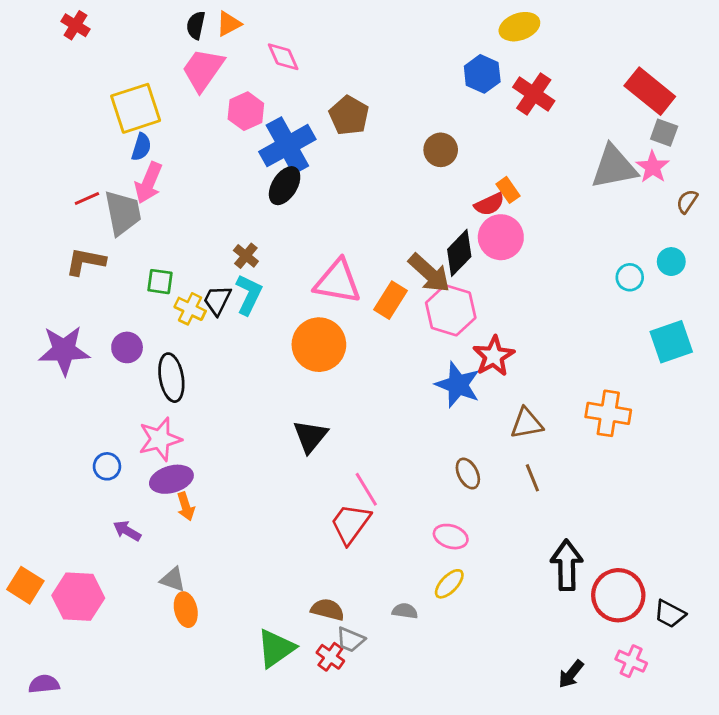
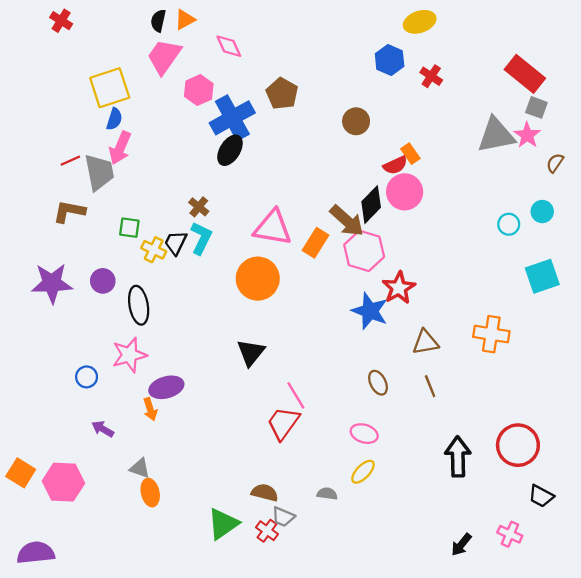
red cross: (534, 94) -> (431, 76), size x0.7
purple ellipse: (171, 479) -> (166, 387), moved
red circle: (618, 595) -> (518, 445), moved
purple semicircle: (44, 684) -> (36, 553), size x1.5

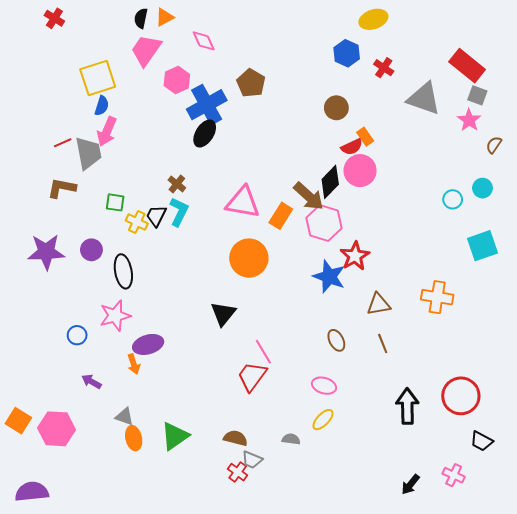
brown circle: (356, 121) -> (336, 108), moved
gray triangle: (496, 135) -> (424, 99), moved, turned 30
orange circle: (258, 279) -> (249, 258), moved
green triangle: (223, 524) -> (175, 436), moved

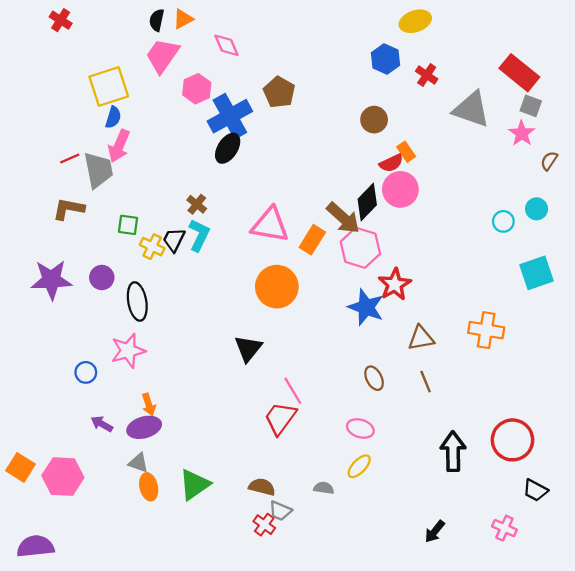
purple ellipse: (148, 344) -> (144, 427), moved
black arrow: (410, 484) -> (435, 531), moved

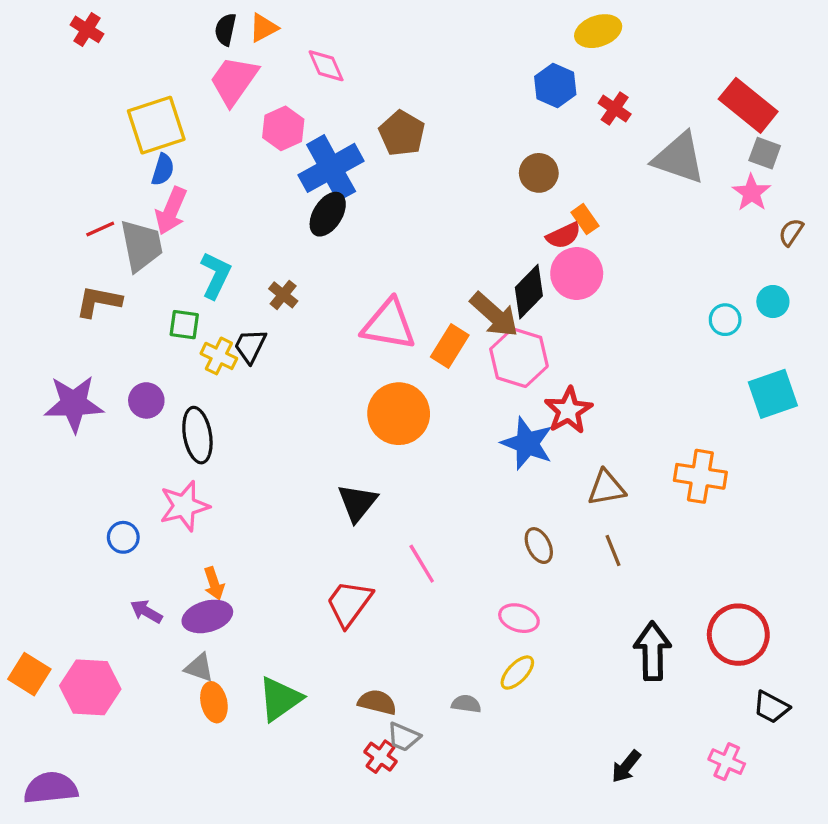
cyan L-shape: (199, 235) -> (216, 275), moved
red trapezoid: (280, 418) -> (349, 603), moved

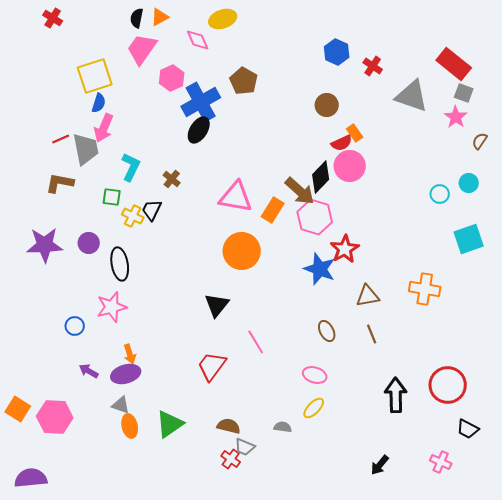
yellow ellipse: (598, 31) -> (223, 19), moved

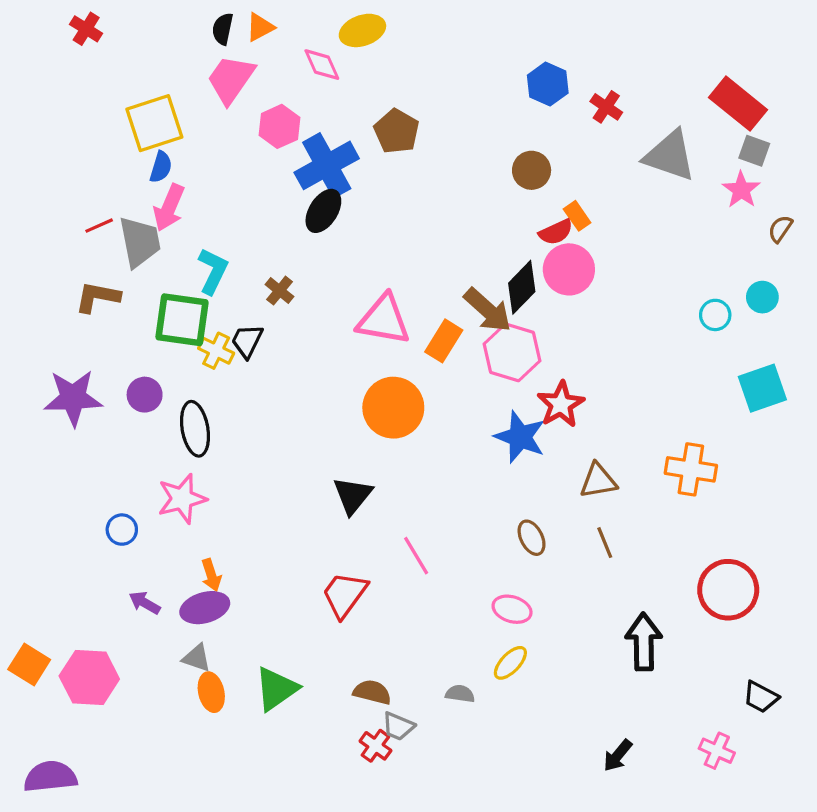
green square: (112, 197) -> (182, 320), size x1.8
red circle: (448, 385) -> (728, 590), moved

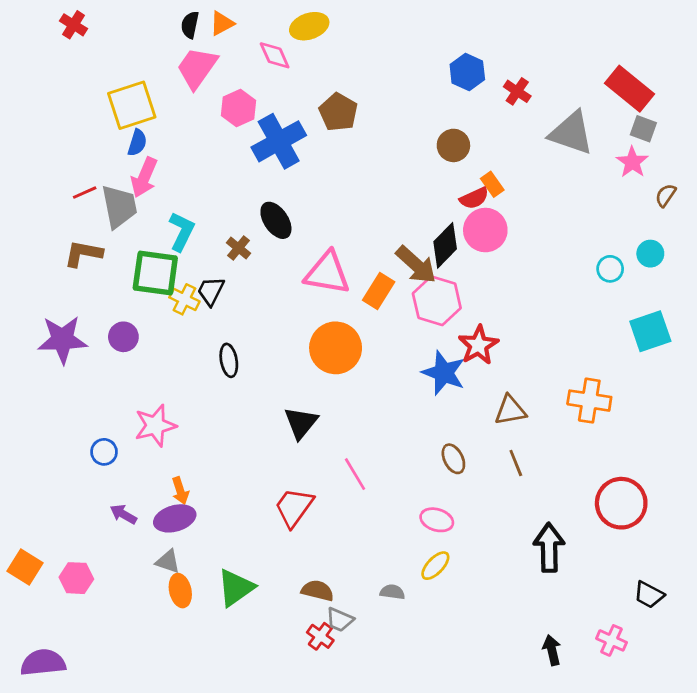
black ellipse: (323, 211) -> (276, 220), moved, turned -66
black ellipse: (195, 429) -> (229, 360), moved, size x0.7
pink hexagon: (89, 677) -> (76, 578), size x0.7
black arrow: (618, 756) -> (552, 650), moved, turned 128

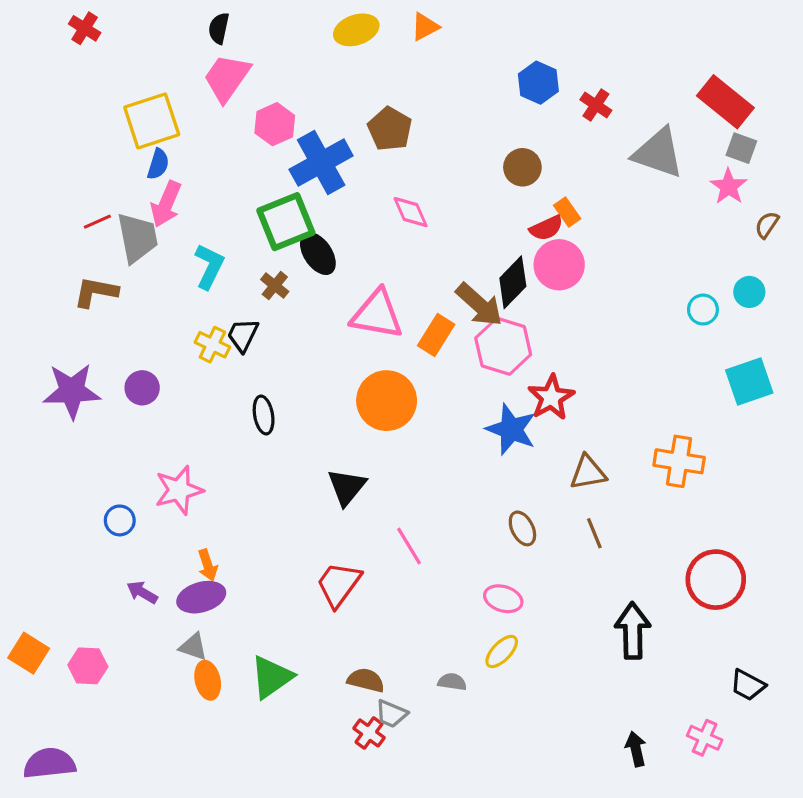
orange triangle: (222, 23) -> (425, 27), moved
pink diamond: (275, 55) -> (411, 212), moved
green square: (155, 273) -> (286, 222), moved, turned -30

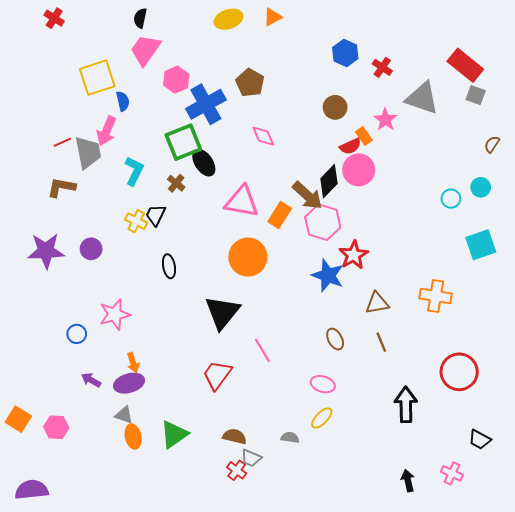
blue semicircle: (158, 164) -> (123, 101), moved, turned -30
pink star: (729, 186) -> (385, 120), moved
black triangle: (347, 487) -> (222, 312), size x1.4

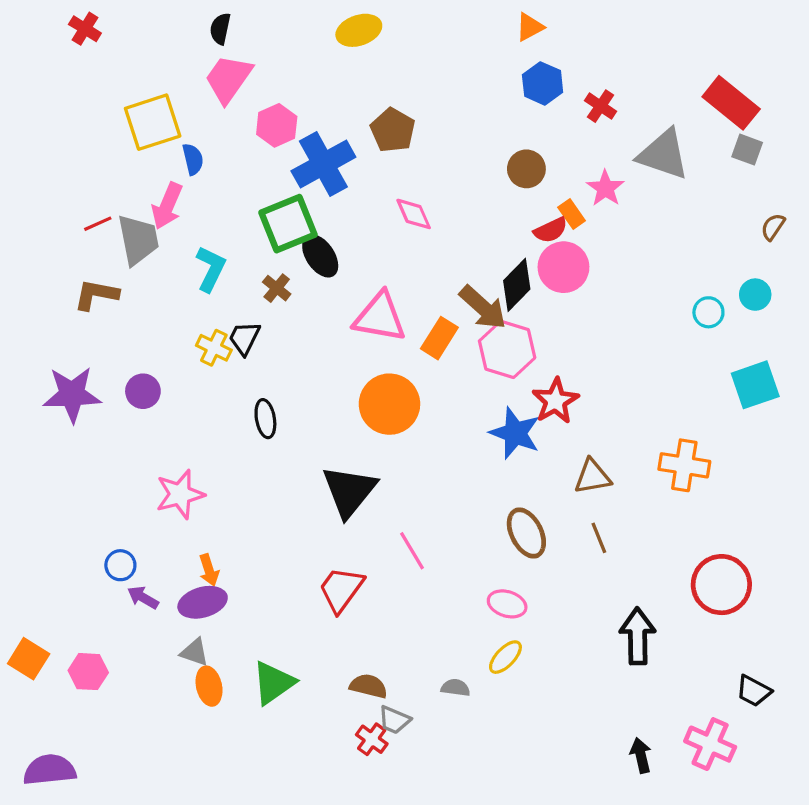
orange triangle: (273, 17) -> (530, 27), moved
blue circle: (77, 334) -> (120, 565), moved
brown ellipse: (335, 339) -> (526, 533), size x1.4
pink cross: (452, 473) -> (710, 744), size x1.4

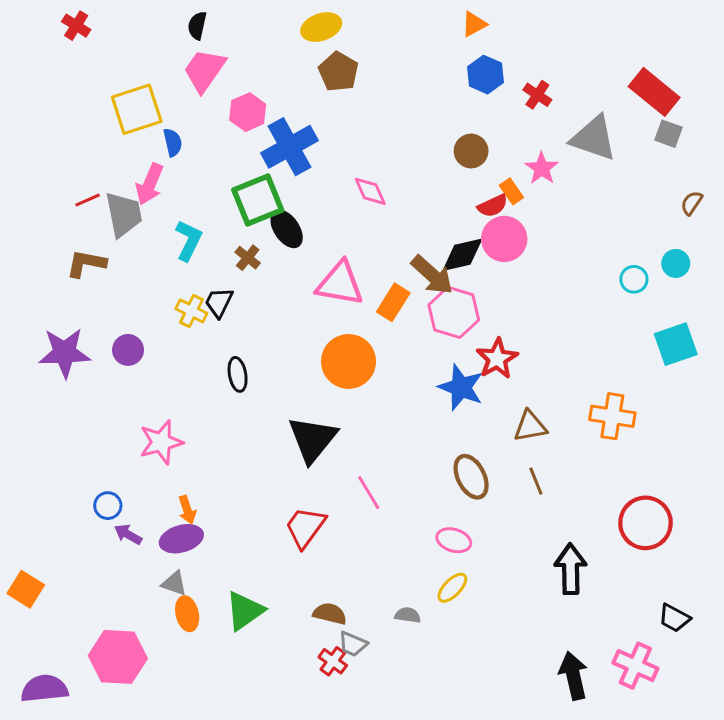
brown pentagon: (393, 130) -> (338, 72), moved
black diamond: (517, 285) -> (462, 255), turned 33
pink hexagon: (88, 672) -> (118, 657), moved, size x1.6
black arrow: (641, 755) -> (573, 676), size x1.5

